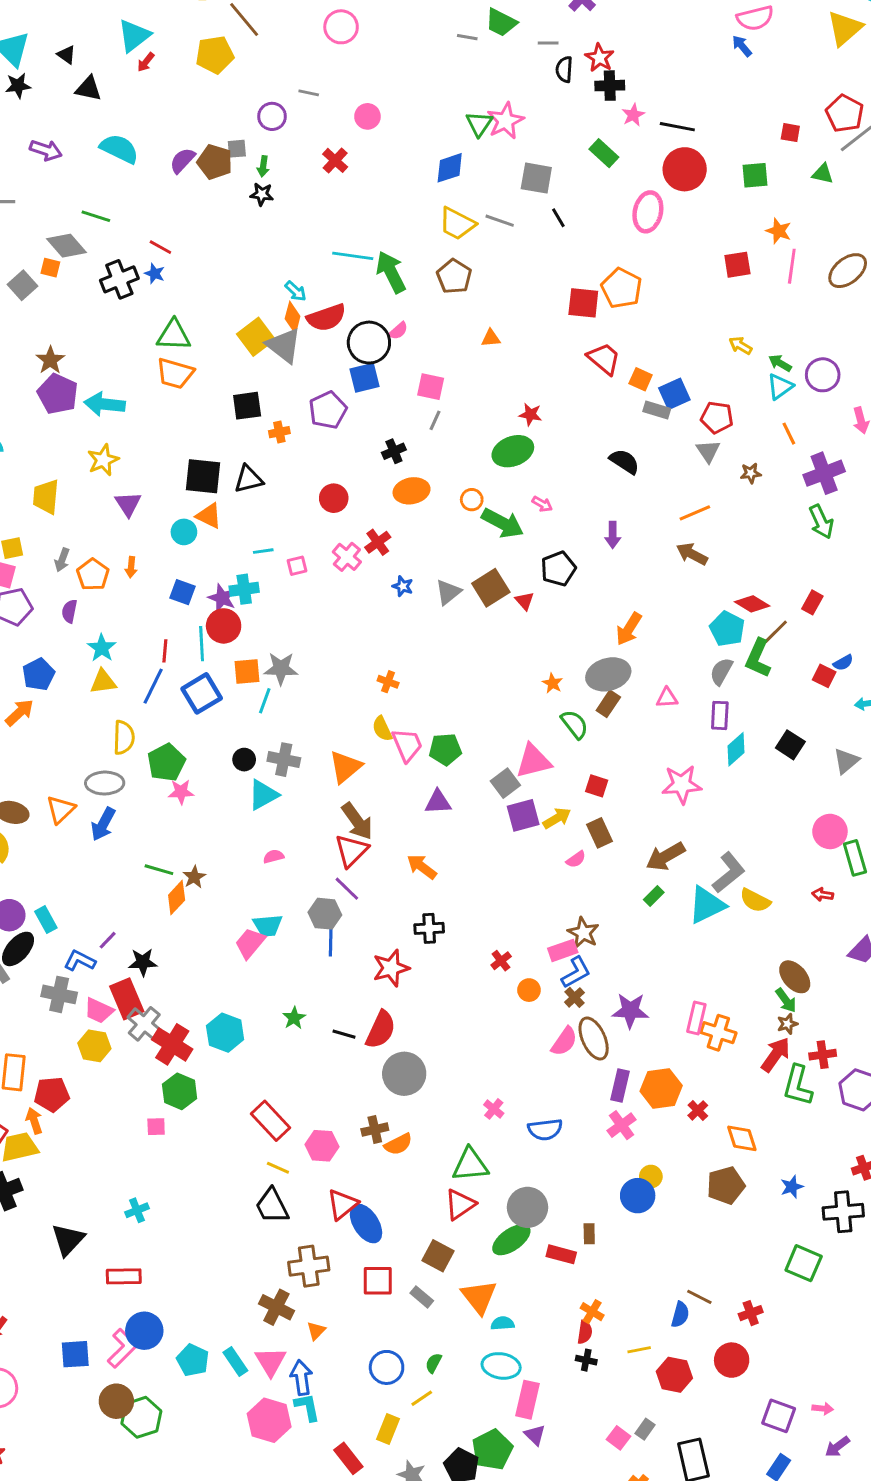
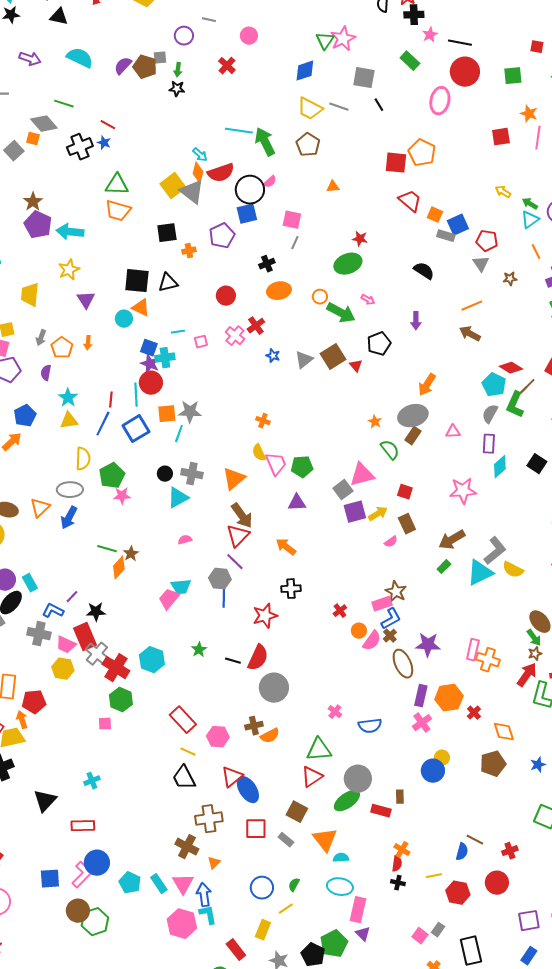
blue square: (182, 592) -> (149, 348), moved
pink semicircle: (564, 1041) -> (372, 641), moved
purple square: (779, 1416) -> (529, 921), turned -30

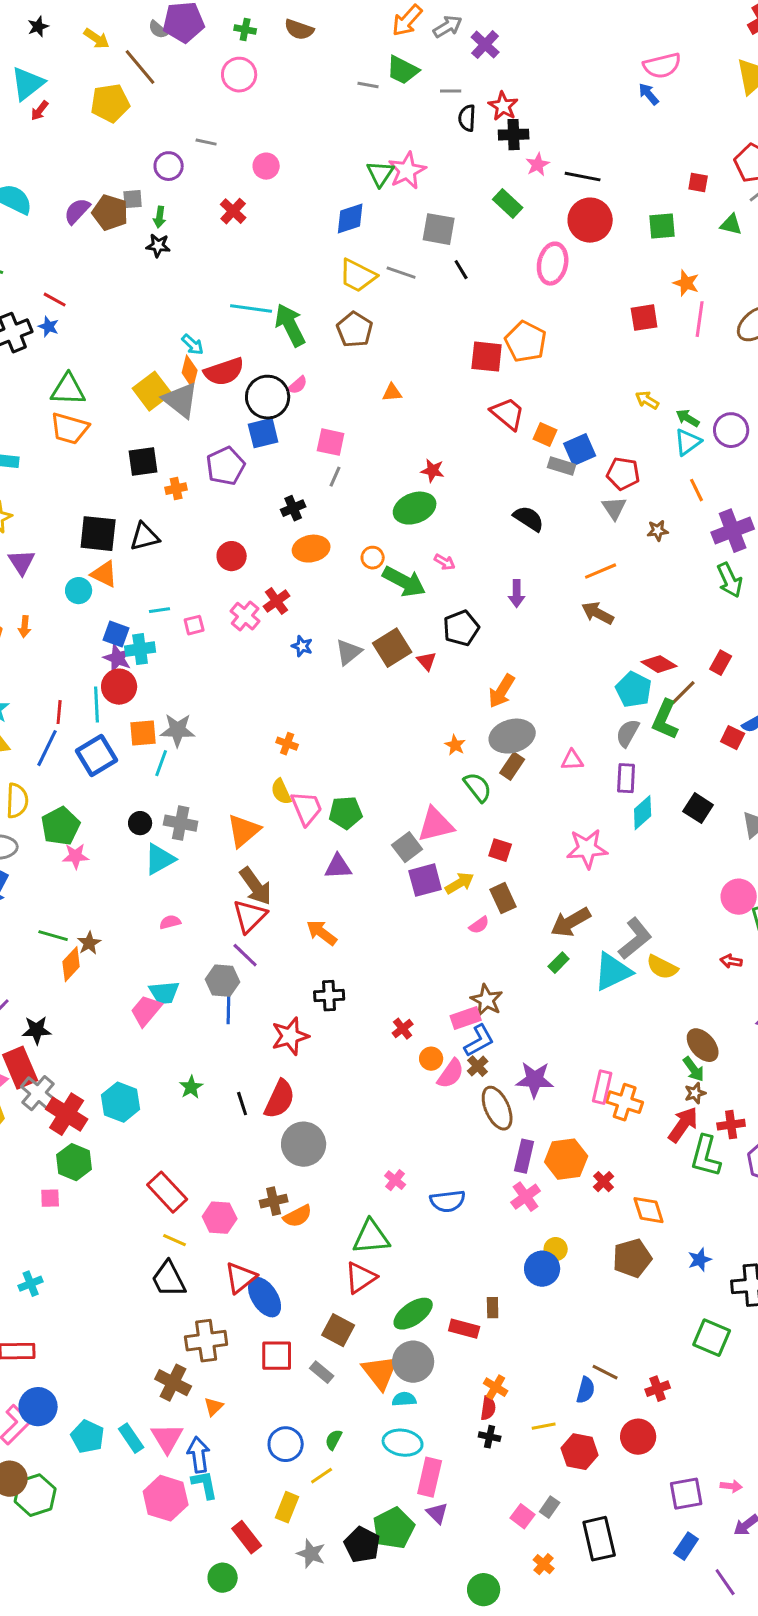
orange arrow: (427, 385) -> (502, 691), moved
black line: (233, 661) -> (242, 1104), turned 56
gray circle: (358, 779) -> (413, 1362), moved

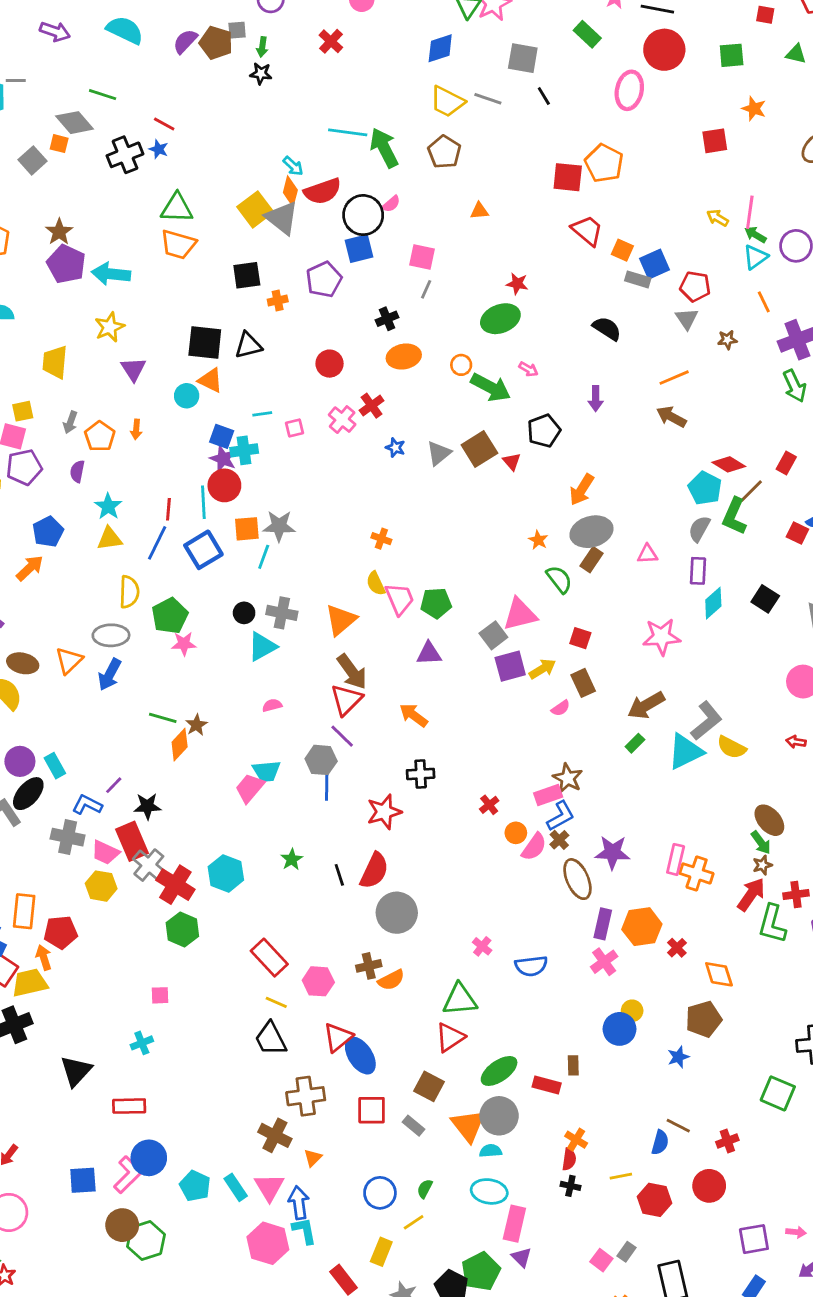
pink line: (700, 319) -> (750, 212), moved
pink square: (50, 1198) -> (160, 995), moved
blue star: (700, 1260) -> (678, 1057), moved

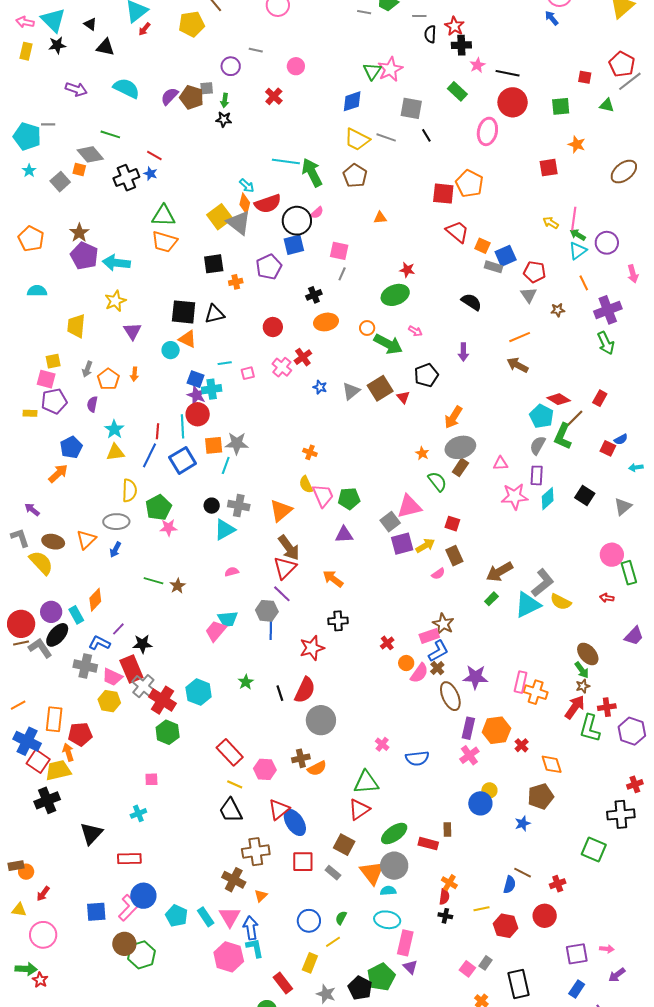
pink star: (662, 637) -> (515, 497), moved
blue arrow: (110, 675) -> (115, 550), size x0.7
orange diamond: (180, 745) -> (95, 600), moved

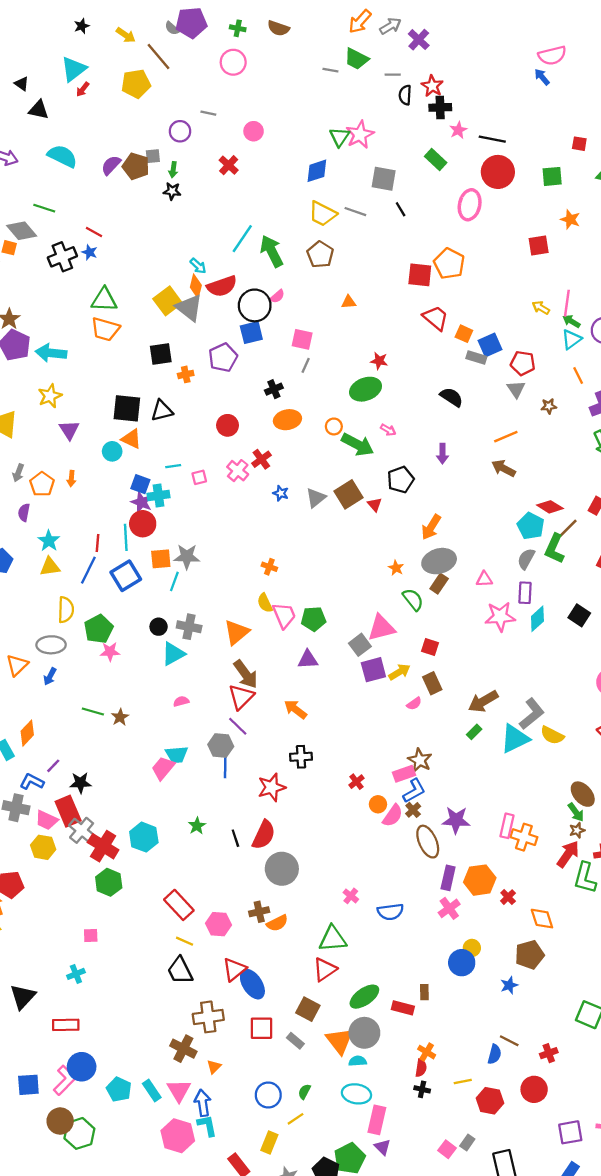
cyan line: (286, 162) -> (242, 239), turned -64

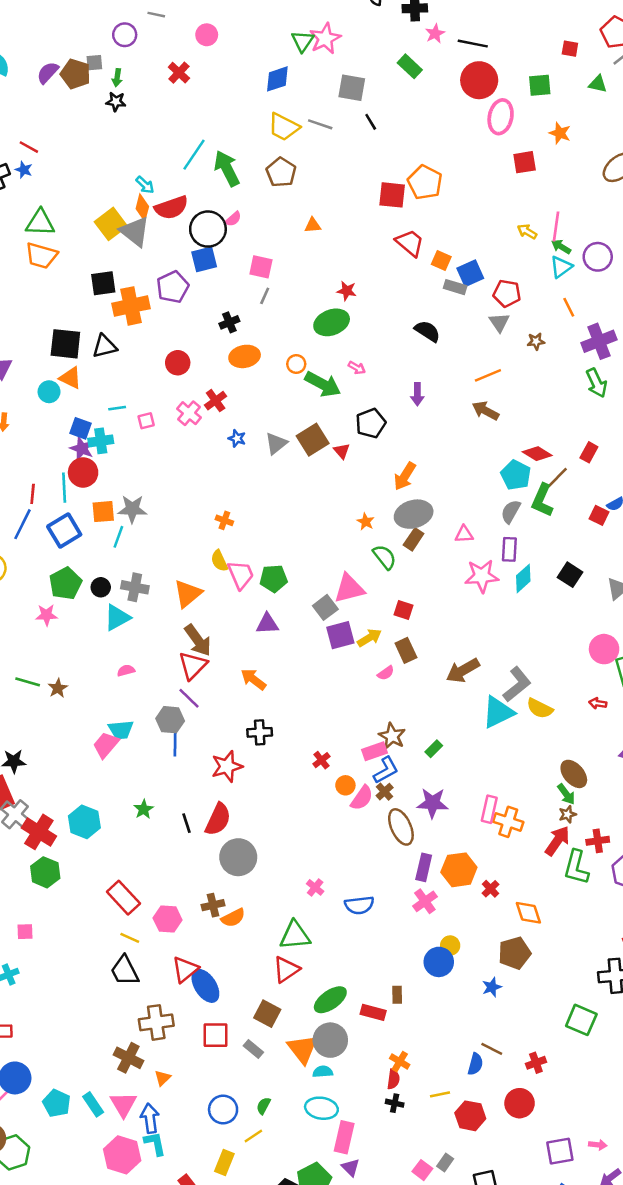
pink ellipse: (470, 205) -> (501, 117), moved
orange cross: (186, 374) -> (131, 306), size x2.0
green pentagon: (99, 629) -> (65, 583), moved
green rectangle: (474, 732) -> (434, 749), moved

